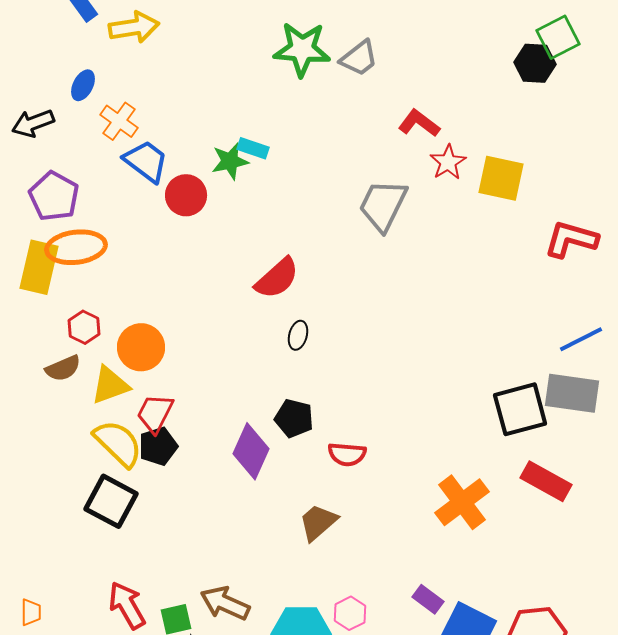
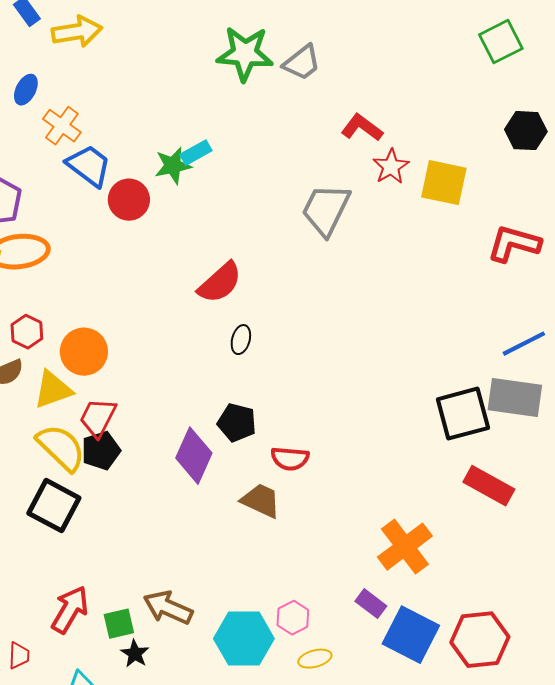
black hexagon: (535, 63) -> (526, 131), moved
cyan rectangle: (253, 148) -> (196, 153), turned -48
orange cross: (462, 502) -> (405, 547), moved
brown trapezoid: (318, 522) -> (261, 501), moved, turned 66
red arrow: (127, 605) -> (70, 610), turned 60

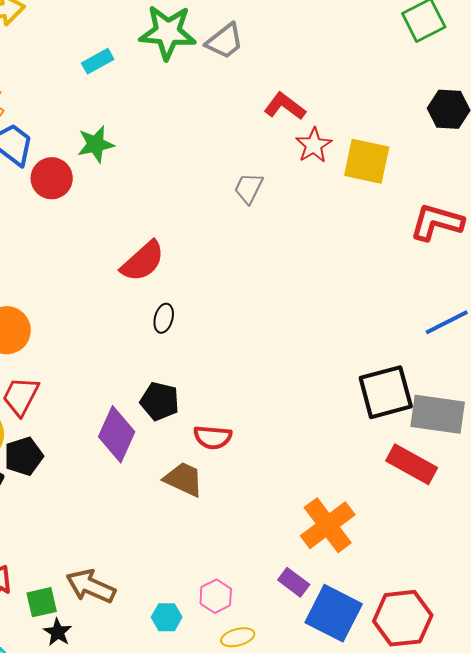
cyan rectangle: (196, 153) -> (98, 61), moved
gray trapezoid: (326, 210) -> (249, 188), size x0.6
gray rectangle: (515, 398) -> (438, 414), moved
black pentagon: (101, 451) -> (24, 456), moved
cyan hexagon: (244, 639) -> (167, 617), size x0.5

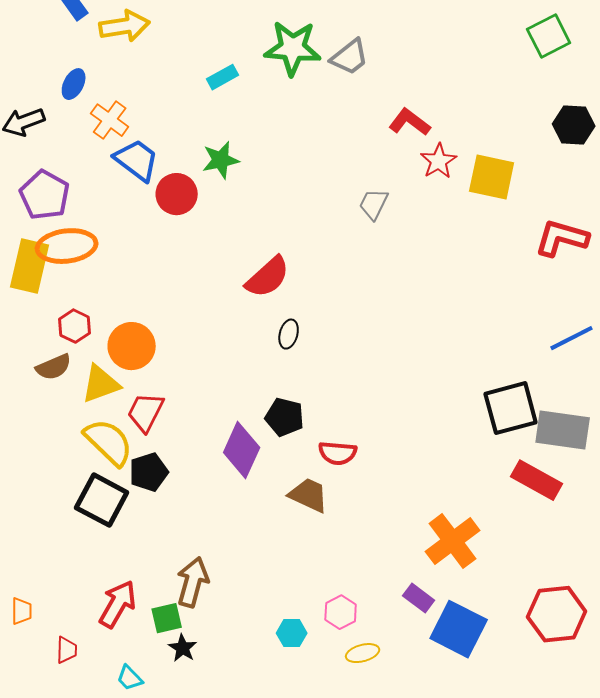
brown arrow: (91, 586) -> (193, 582), moved, turned 81
red hexagon: (403, 618) -> (557, 614), moved

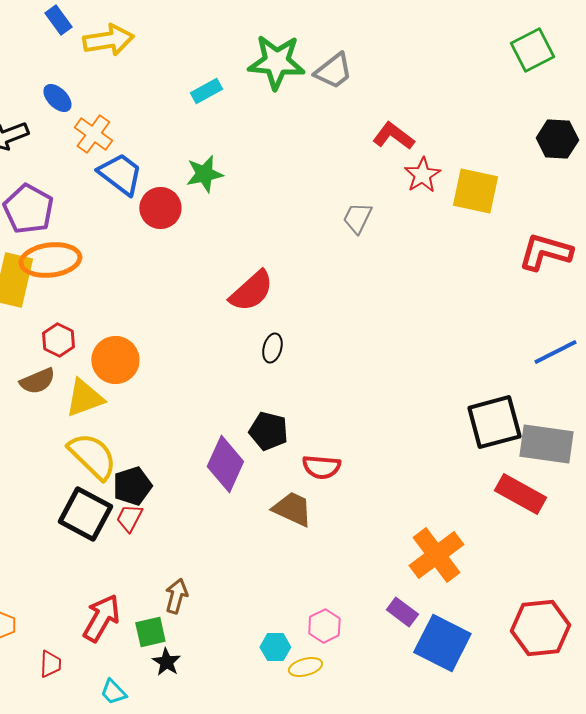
blue ellipse: (74, 84) -> (57, 98), turned -72
red trapezoid: (146, 412) -> (129, 518), moved, size x0.7
brown arrow: (193, 582) -> (176, 596), size x0.7
yellow ellipse: (363, 653) -> (305, 667), moved

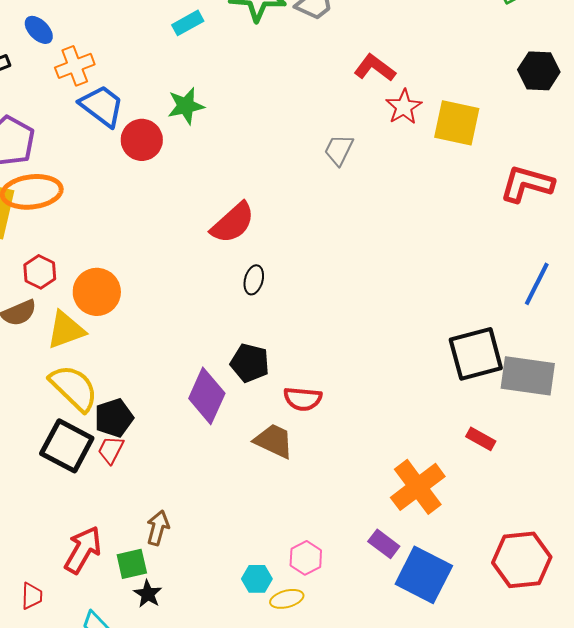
orange cross: (93, 134) -> (75, 66), turned 33
blue line: (555, 352) -> (537, 284), turned -36
red rectangle: (520, 494) -> (481, 439), moved, size x0.6

